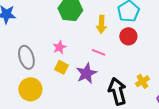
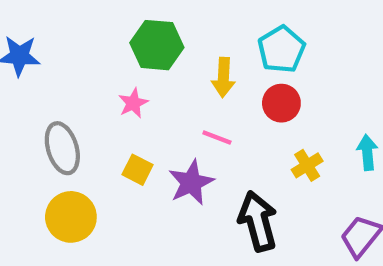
pink star: (59, 47) -> (133, 103), moved
yellow cross: (142, 81) -> (307, 165), moved

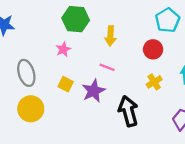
cyan pentagon: (281, 49) -> (168, 20), moved
red circle: (281, 103) -> (153, 49), moved

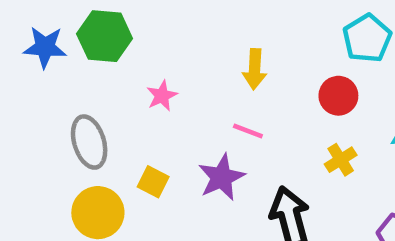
green hexagon: (76, 19) -> (105, 36), moved
yellow square: (66, 84) -> (153, 182), moved

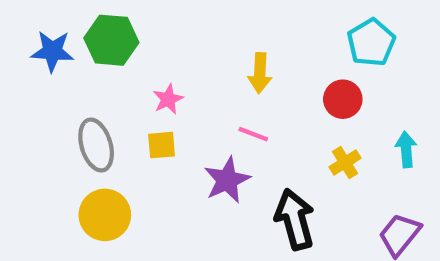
yellow square: (153, 182) -> (162, 145), moved, turned -32

